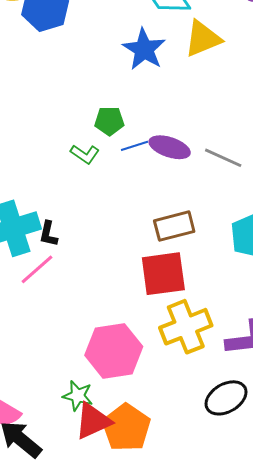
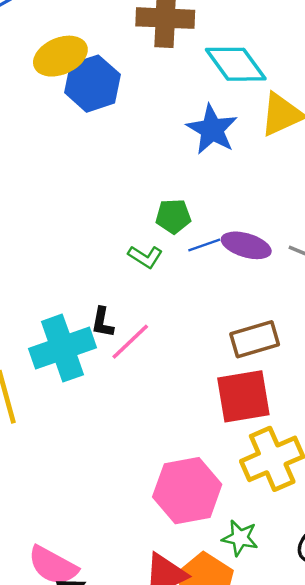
black L-shape: (48, 234) -> (102, 322), moved
pink line: (37, 269) -> (130, 342), moved
green star: (78, 396) -> (240, 538), moved

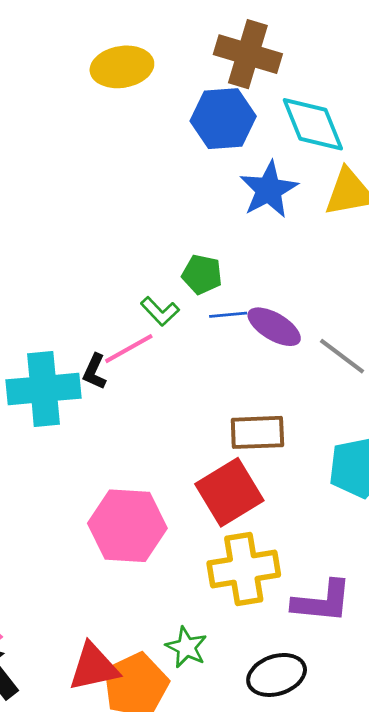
blue hexagon: (92, 84) -> (223, 119), moved
pink line: (130, 342) -> (129, 349), moved
red square: (243, 396) -> (229, 492), turned -36
pink hexagon: (187, 491) -> (127, 526), moved

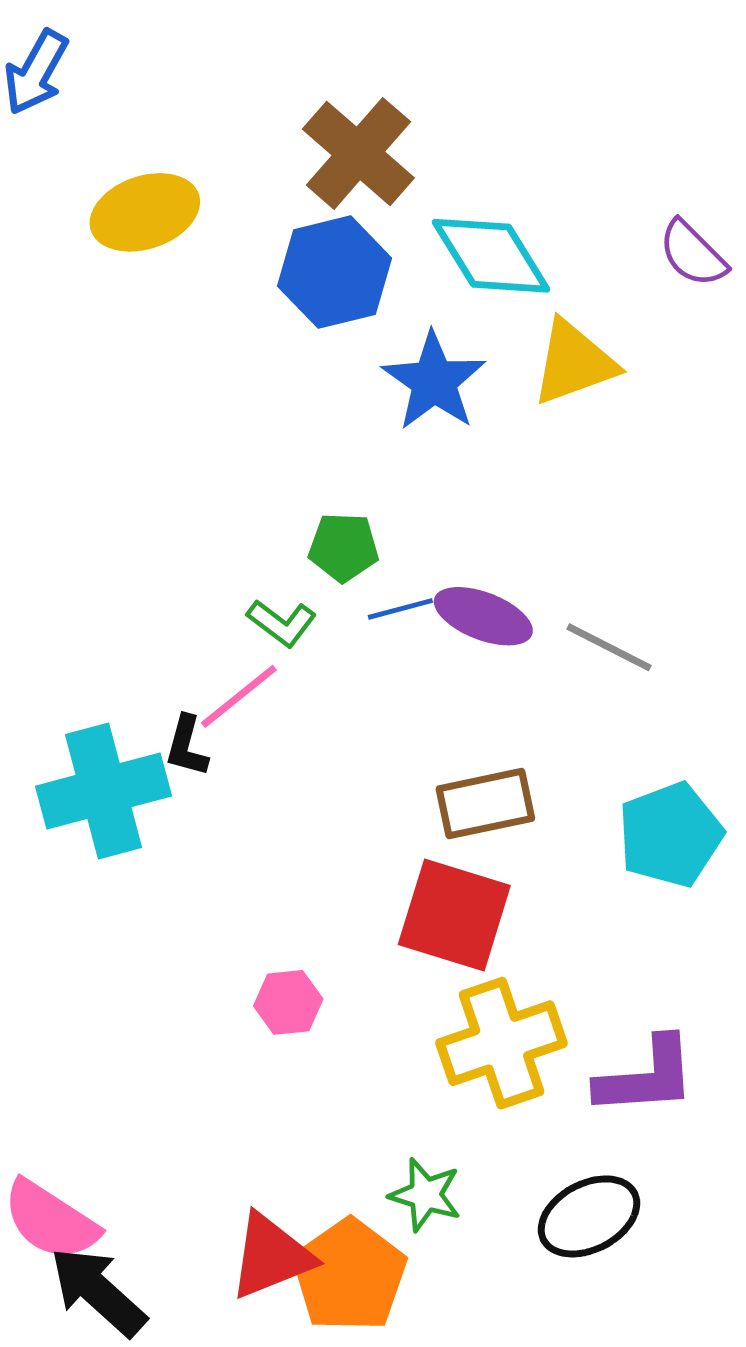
brown cross: (248, 54) -> (358, 153), turned 34
red square: (229, 492) -> (454, 915), turned -32
pink hexagon: (127, 526) -> (288, 1002), size x0.5

